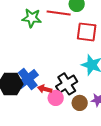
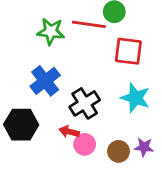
blue cross: (28, 79) -> (45, 81), moved
black cross: (67, 84) -> (85, 103), moved

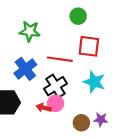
red line: (89, 24) -> (60, 59), moved
pink circle: (85, 144) -> (56, 103), moved

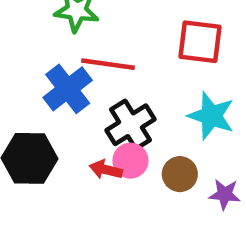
red line: (60, 59) -> (108, 64), moved
brown circle: (81, 123) -> (180, 174), moved

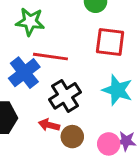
pink circle: (130, 161) -> (109, 144), moved
brown circle: (180, 174) -> (72, 137), moved

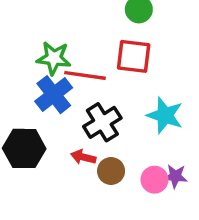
green star: (30, 22) -> (54, 58), moved
red square: (110, 42) -> (134, 56), moved

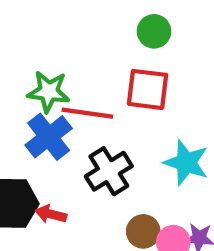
red arrow: (83, 157) -> (51, 214), moved
brown circle: (111, 171) -> (143, 231), moved

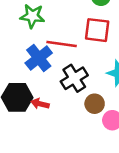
green star: (49, 92) -> (32, 16), moved
brown circle: (143, 231) -> (95, 104), moved

